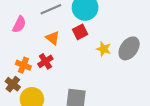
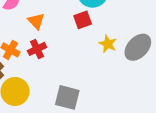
orange triangle: (53, 38) -> (36, 21), moved

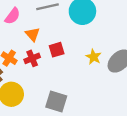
red square: (83, 20) -> (57, 50), moved

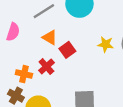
orange triangle: (33, 34) -> (50, 37), moved

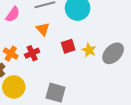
red square: (67, 50) -> (68, 46), moved

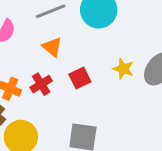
red square: (68, 46) -> (80, 78), moved

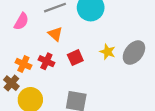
red cross: (41, 84) -> (46, 61), turned -35

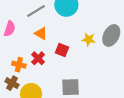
red square: (75, 58) -> (62, 50), turned -32
red cross: (46, 61) -> (38, 58), turned 32

